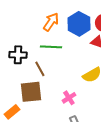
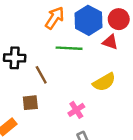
green line: (51, 47) -> (69, 48), moved
brown square: (31, 92) -> (30, 103), size x0.6

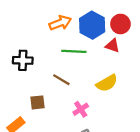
orange arrow: (55, 18) -> (60, 23), turned 35
brown line: (41, 75) -> (61, 80), moved, turned -30

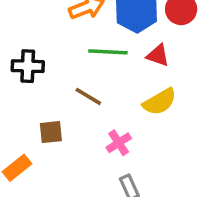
red triangle: (113, 46) -> (158, 55), moved

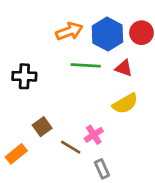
brown line: (88, 96) -> (71, 147), moved
brown square: (51, 132) -> (42, 127), turned -30

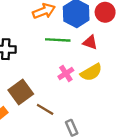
brown square: (42, 127) -> (21, 92), size x1.5
pink cross: (94, 135) -> (66, 73), moved

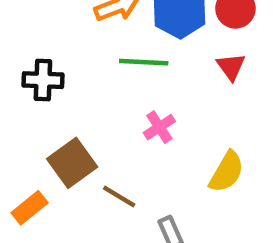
red triangle: (90, 42) -> (231, 67), moved, turned 35
yellow semicircle: (91, 72) -> (227, 172), moved, turned -30

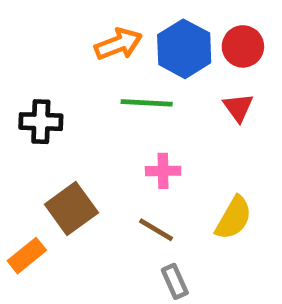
pink cross: (159, 127) -> (163, 171), turned 32
brown line: (119, 196) -> (156, 230), moved

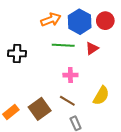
red triangle: (238, 108) -> (92, 48), moved, turned 32
brown square: (71, 209) -> (40, 109), moved

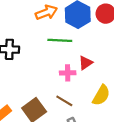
red triangle: (92, 48) -> (86, 63), moved

